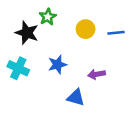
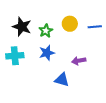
green star: (48, 17) -> (46, 31), moved
cyan cross: (18, 68) -> (15, 56), turned -30

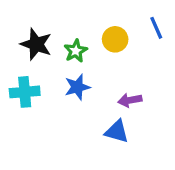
blue line: (95, 27) -> (156, 28), moved, turned 72
blue triangle: (62, 80) -> (117, 131), moved

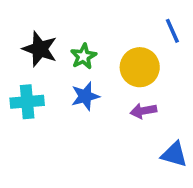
yellow circle: (115, 39) -> (140, 67), moved, size x1.4
blue triangle: (117, 131) -> (174, 154), moved

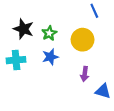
blue line: (172, 31) -> (94, 11), moved
purple arrow: (143, 111) -> (85, 74), moved, turned -72

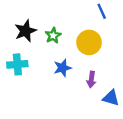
black star: (24, 29) -> (25, 31), turned 30
blue star: (50, 57) -> (62, 68), moved

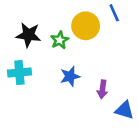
black star: (25, 31) -> (28, 35), turned 30
yellow circle: (89, 42) -> (86, 26), moved

